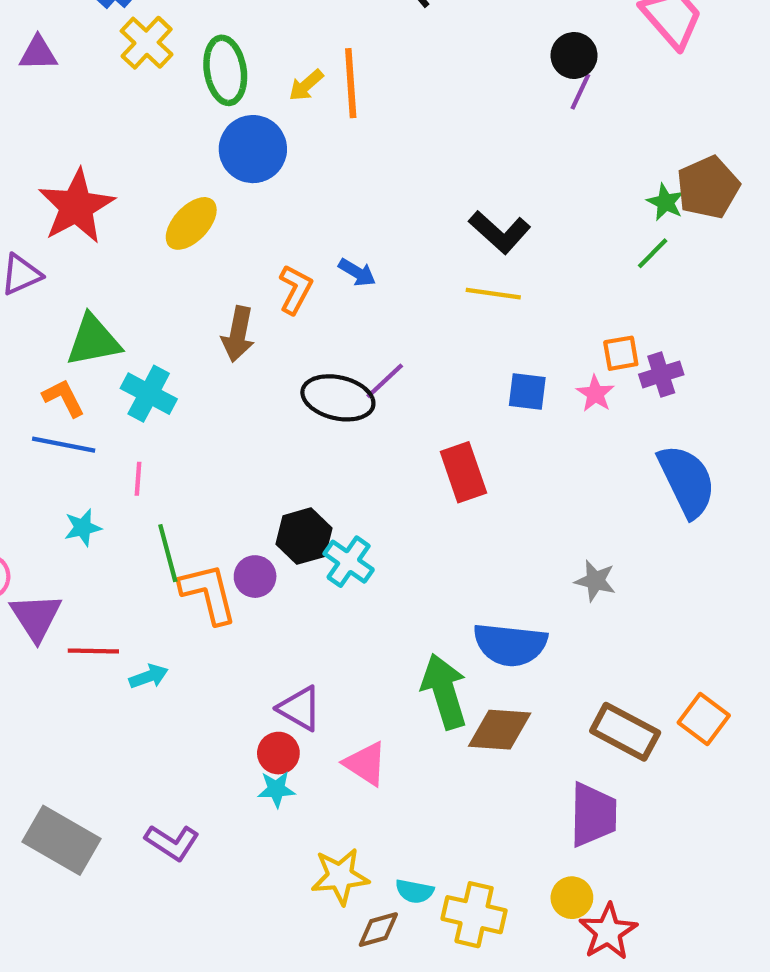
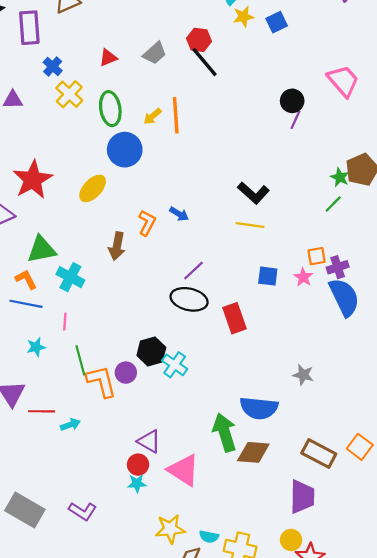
black ellipse: (338, 398) -> (189, 299), moved
blue semicircle: (687, 481) -> (344, 297), moved
pink triangle: (366, 764) -> (183, 470), size x1.4

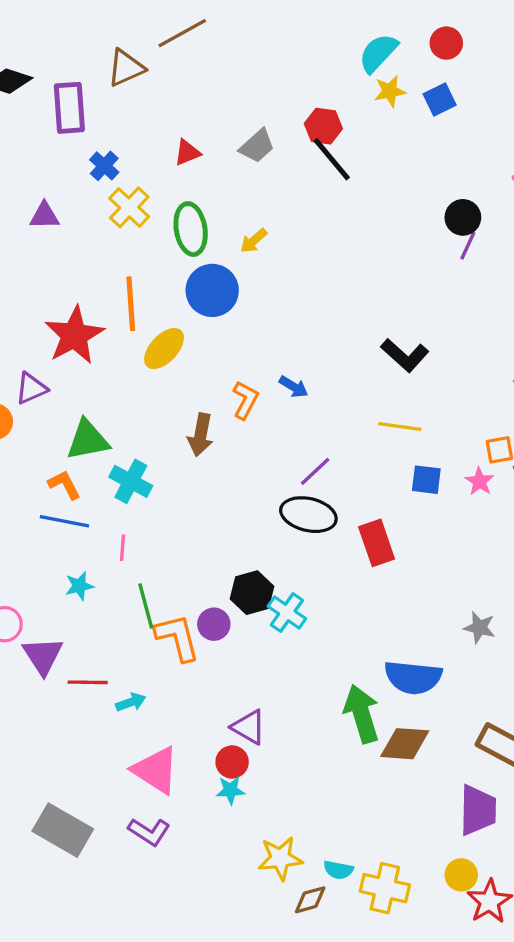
orange line: (176, 115) -> (131, 304), moved
yellow line: (250, 225) -> (400, 427), moved
pink triangle: (183, 470) -> (156, 770), moved

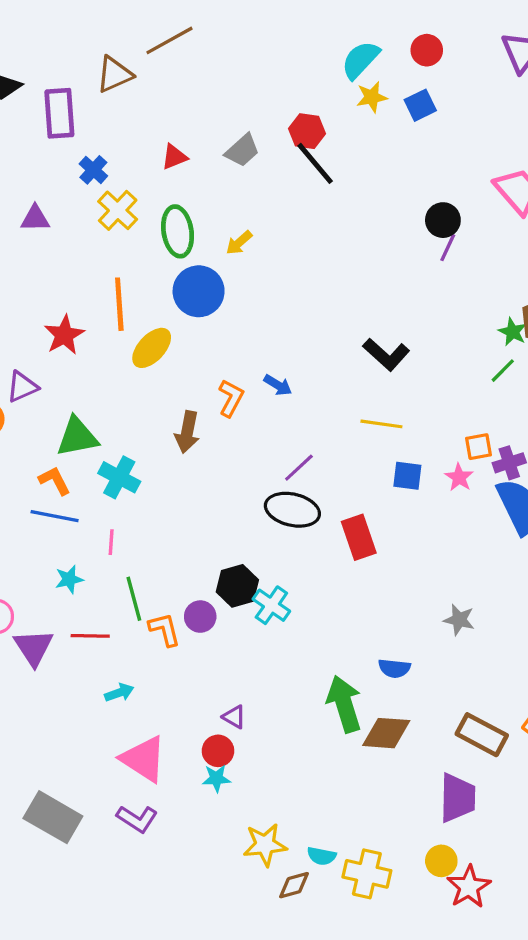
red star: (74, 335) -> (64, 335), size x0.7
orange L-shape: (177, 637) -> (165, 629), size x0.7
blue semicircle: (413, 677) -> (394, 668), size x0.6
red line: (88, 682) -> (90, 636), moved
purple triangle: (249, 727) -> (234, 717), size x0.7

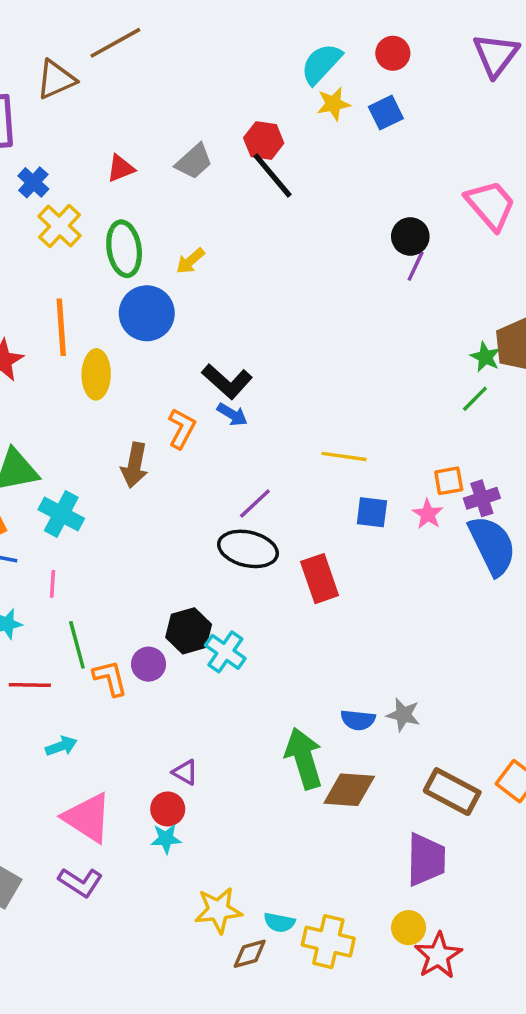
yellow ellipse: (152, 348) -> (96, 374), turned -42
black L-shape: (386, 354) -> (227, 381), moved
gray star: (459, 620) -> (403, 715), moved

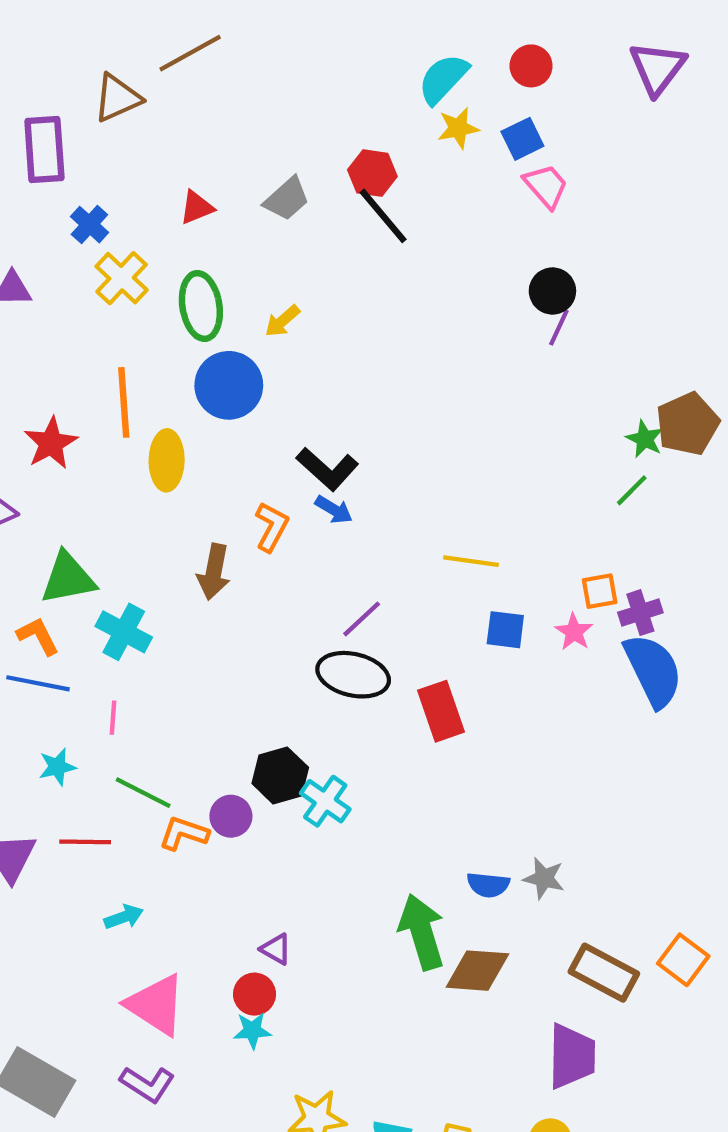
pink trapezoid: (491, 205) -> (546, 186), moved, size x0.7
green line: (77, 645) -> (143, 793), turned -48
orange L-shape: (110, 678) -> (184, 833), turned -57

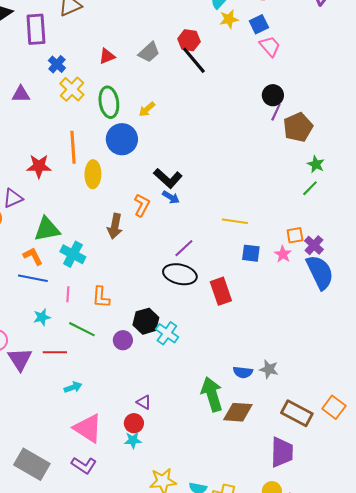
brown pentagon: (688, 424) -> (298, 127), moved
red star: (51, 443) -> (39, 166), turned 30
purple cross: (640, 613) -> (314, 245), turned -30
orange L-shape: (184, 833) -> (101, 297), moved, turned -105

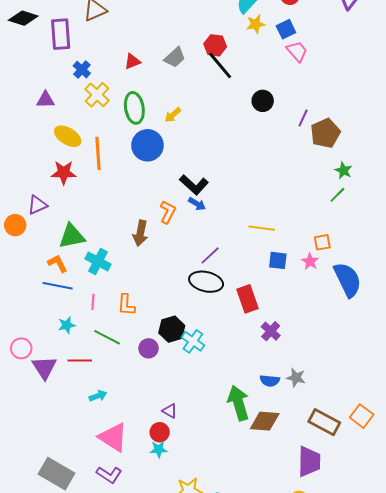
black circle: (273, 95) -> (263, 101), moved
yellow ellipse: (93, 174) -> (68, 136), moved, turned -60
purple cross: (314, 245) -> (271, 331), moved

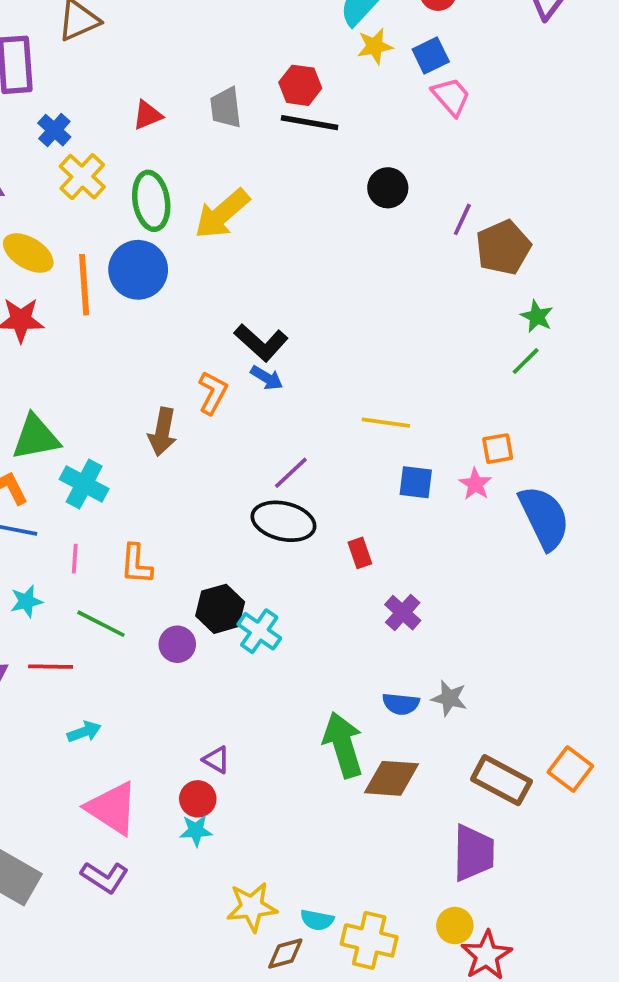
gray trapezoid: (175, 57) -> (226, 108), turned 125
black line: (220, 66) -> (310, 123), turned -40
yellow arrow: (173, 115) -> (222, 214), size x1.8
blue circle: (147, 145) -> (138, 270), moved
red rectangle: (248, 299) -> (360, 553), size x0.6

